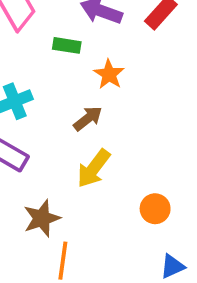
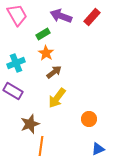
green rectangle: (67, 45) -> (43, 34), turned -40
orange star: (109, 74) -> (46, 53), moved

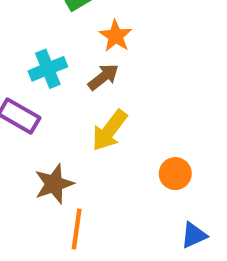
orange star: (46, 53) -> (116, 36), moved
cyan cross: (16, 63) -> (48, 69), moved

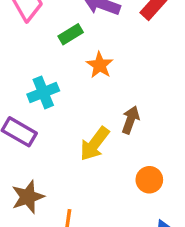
brown arrow: (103, 77) -> (131, 120), moved, turned -32
brown star: (54, 184) -> (28, 197), moved

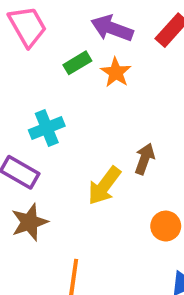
orange star: (100, 65) -> (116, 72), moved
brown star: (28, 197) -> (29, 222), moved

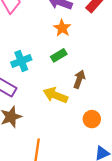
green rectangle: (77, 63) -> (59, 55), moved
yellow arrow: (104, 186) -> (55, 95), turned 75

